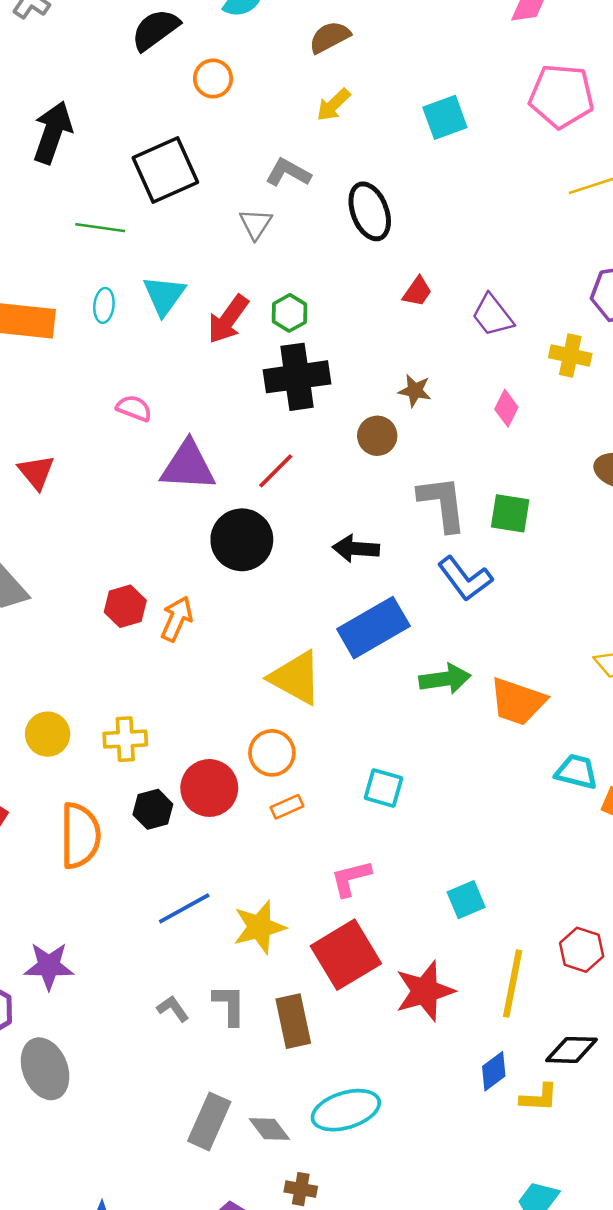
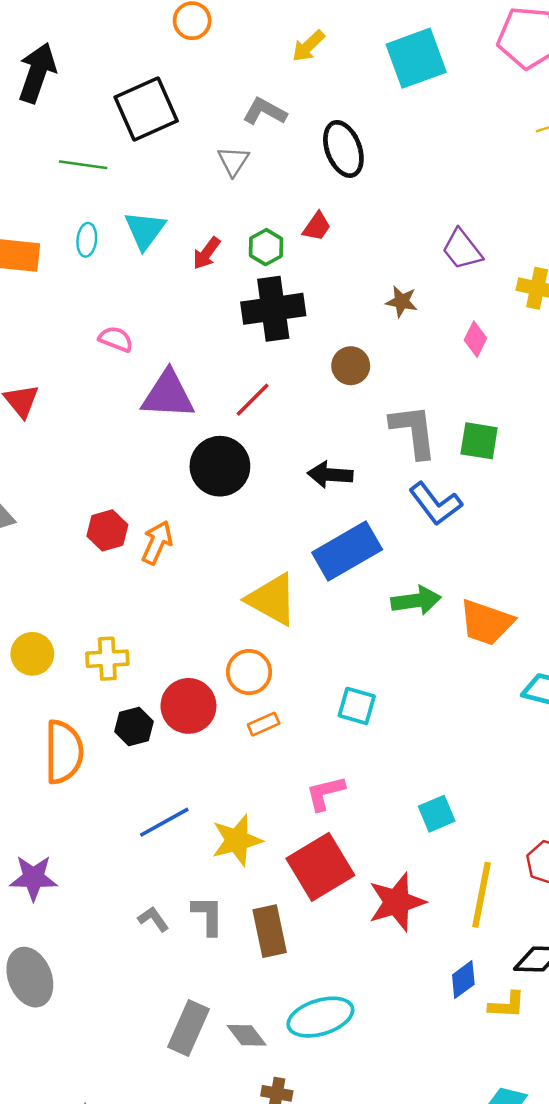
cyan square: (445, 117) -> (416, 58), size x1.4
red trapezoid: (417, 292) -> (317, 226), moved
red arrow: (228, 319) -> (207, 253), size x0.7
brown star: (415, 391) -> (402, 302), moved

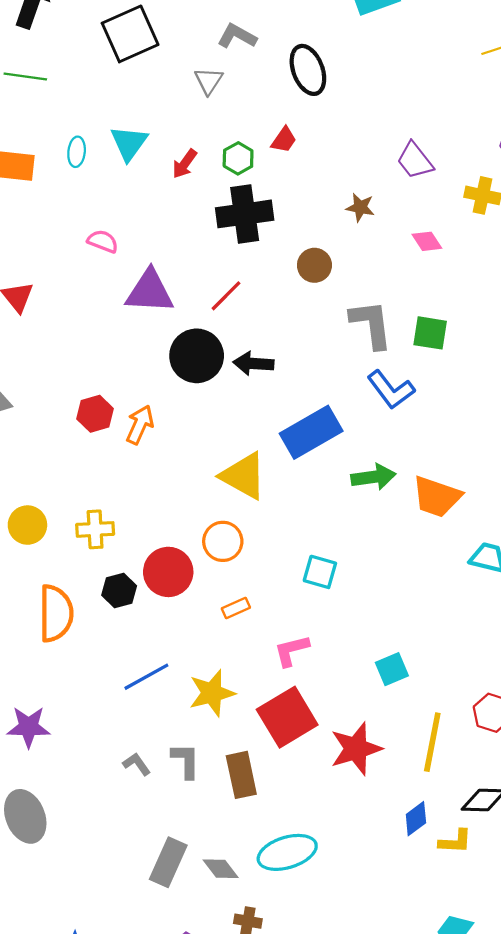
green line: (83, 165) -> (25, 76), moved
pink diamond: (475, 339) -> (427, 241), turned -60
black arrow: (330, 475) -> (253, 364), moved
orange rectangle: (264, 724) -> (236, 608), moved

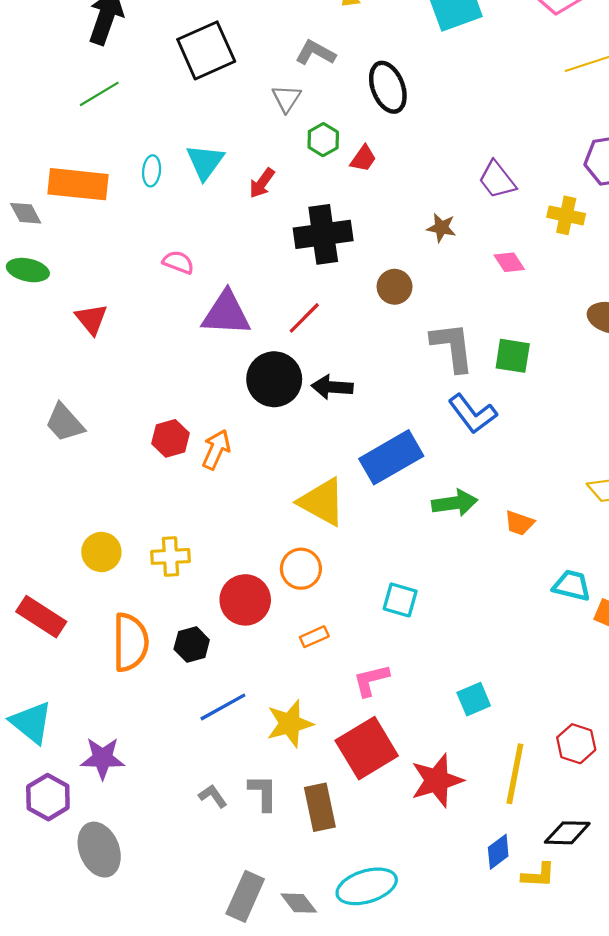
green line: (25, 76) -> (99, 94), turned -39
green hexagon: (238, 158) -> (323, 140), moved
orange trapezoid: (437, 497) -> (519, 523), size x0.6
black hexagon: (119, 590) -> (192, 645), moved

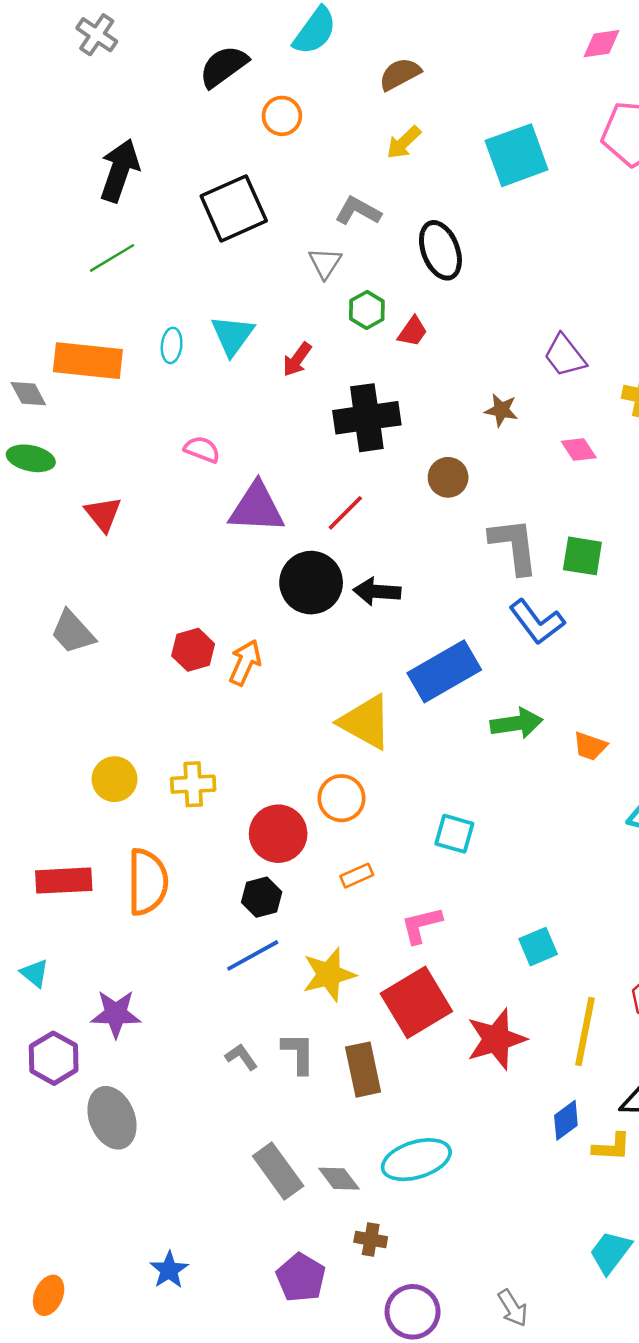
red rectangle: (41, 617) -> (64, 881), moved, turned -36
black hexagon: (192, 645) -> (262, 897), moved
cyan triangle: (31, 723) -> (35, 973), size x0.6
gray rectangle: (245, 896) -> (278, 1171), turned -60

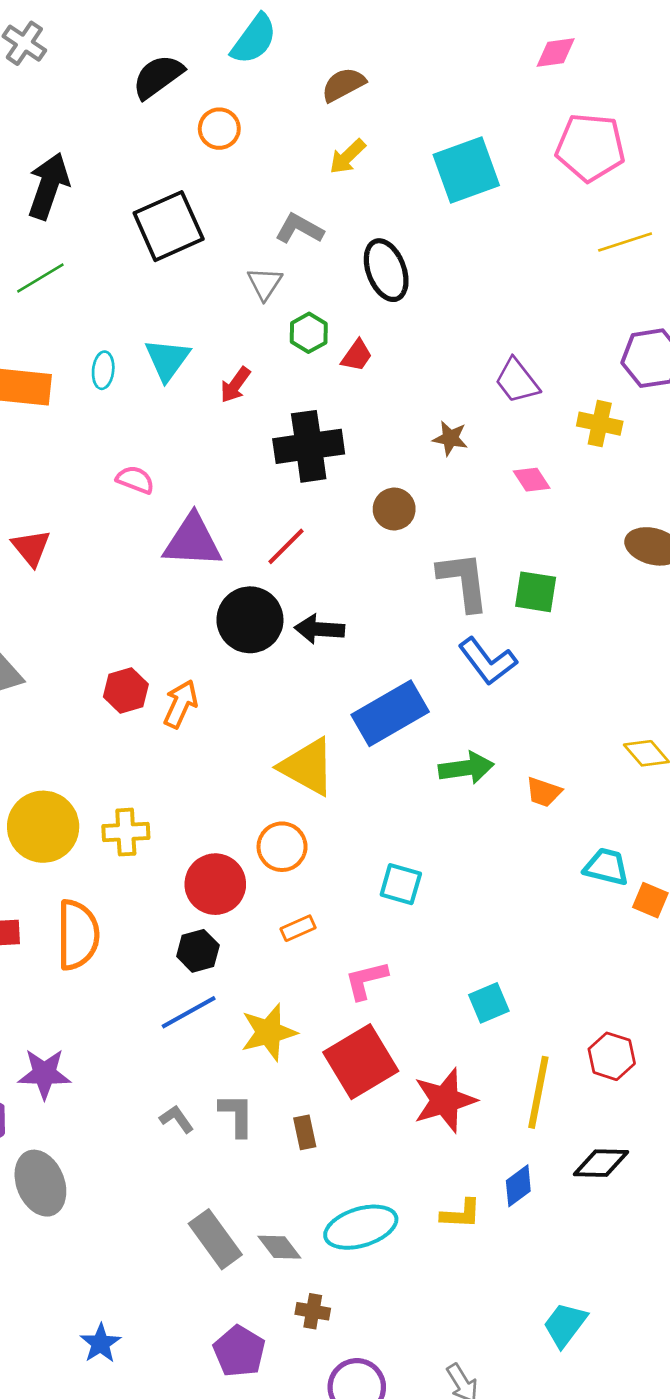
yellow circle: (115, 779) -> (43, 827), size x1.5
brown rectangle: (363, 1070) -> (305, 1132), size x0.6
yellow L-shape: (612, 1147) -> (461, 1214), moved

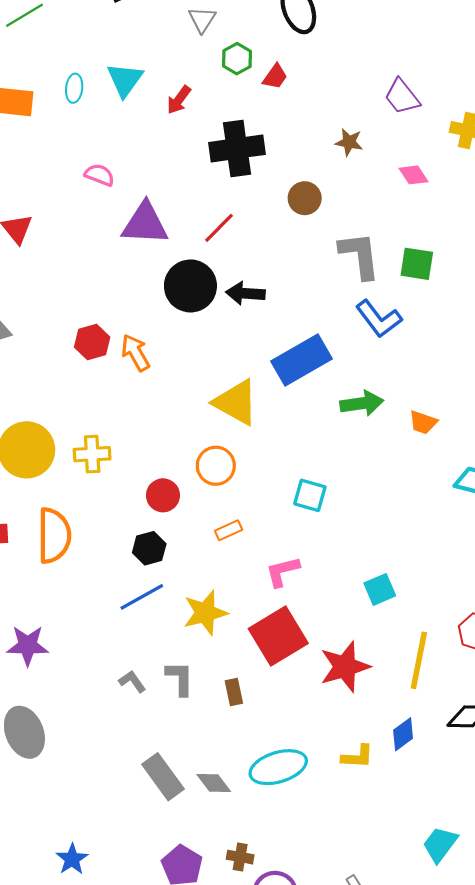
orange arrow: (181, 704) -> (135, 353), turned -54
red circle: (215, 884) -> (163, 495), size x0.7
brown cross: (313, 1311) -> (240, 857), moved

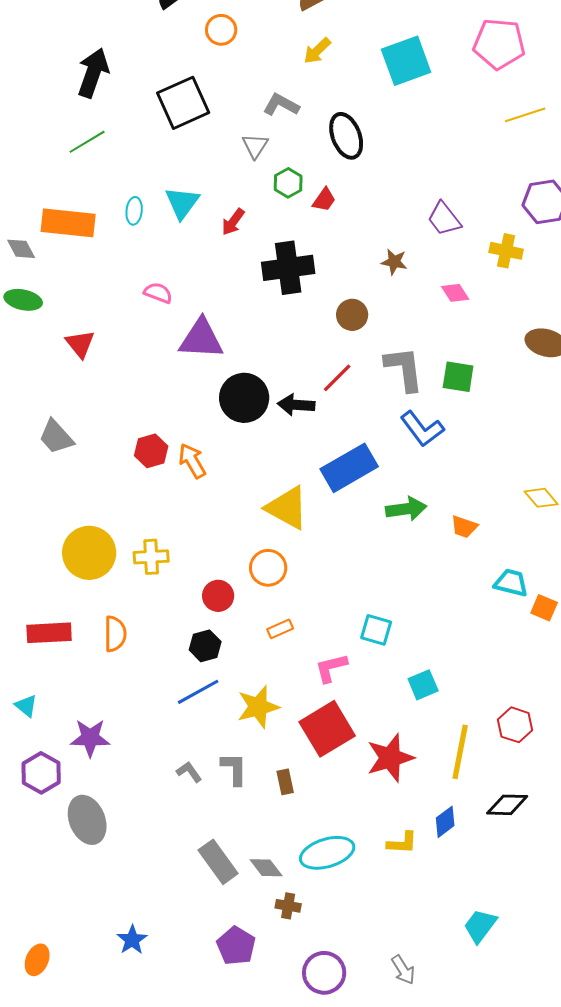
red line: (219, 228) -> (337, 378), moved
cyan square: (310, 495) -> (376, 630), moved
orange semicircle: (54, 536) -> (115, 634), size x0.7
brown cross: (240, 857) -> (288, 906), moved

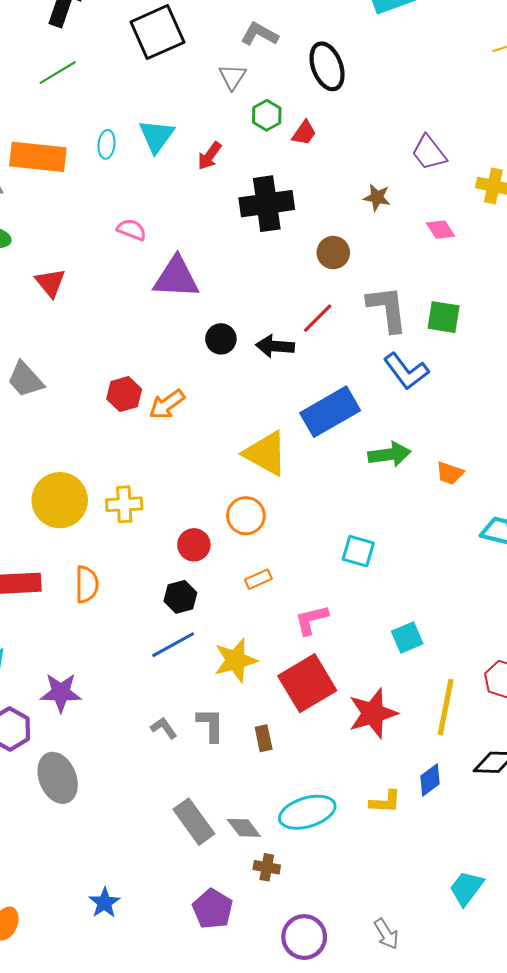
black circle: (244, 398) -> (221, 339), size x0.6
orange arrow: (192, 461) -> (167, 404), turned -96
cyan square: (376, 630) -> (358, 551), moved

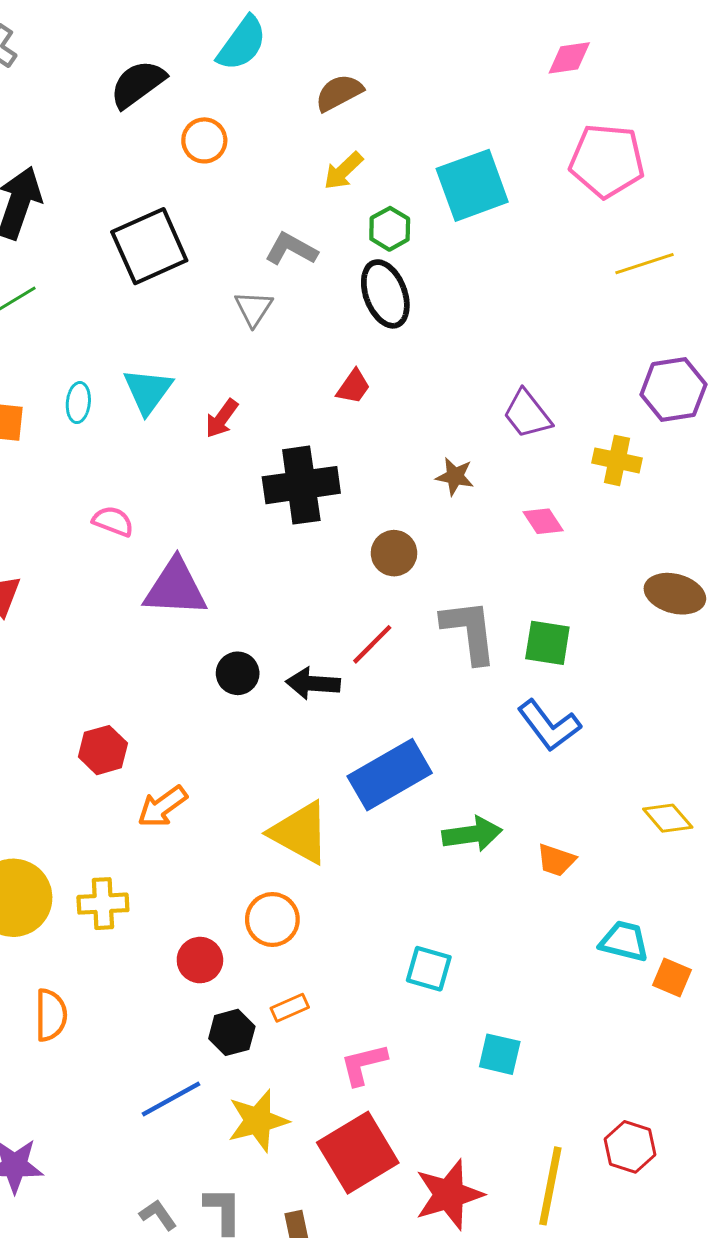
green hexagon: (267, 115) -> (390, 229), moved
blue L-shape: (406, 371) -> (549, 725), moved
orange arrow: (167, 404) -> (162, 807), moved
black hexagon: (180, 597) -> (232, 1032), moved
cyan square: (407, 637) -> (500, 1054), moved, turned 36

